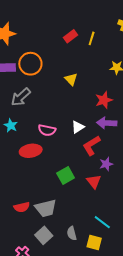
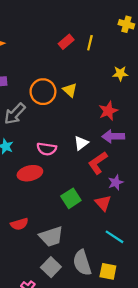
orange circle: (30, 64) -> (43, 92), moved
red semicircle: (22, 207) -> (19, 224), moved
cyan line: (102, 222) -> (114, 237), moved
gray semicircle: (72, 233) -> (82, 263), size x1.6

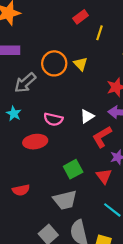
yellow line: (90, 43) -> (100, 33), moved
gray trapezoid: (51, 237) -> (65, 200), moved

